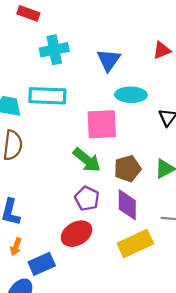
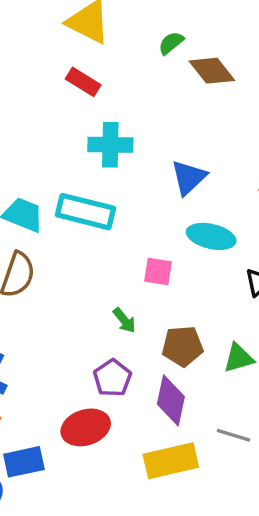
pink square: (102, 124) -> (158, 271), size x0.6
green arrow: (87, 160) -> (124, 320), size x0.6

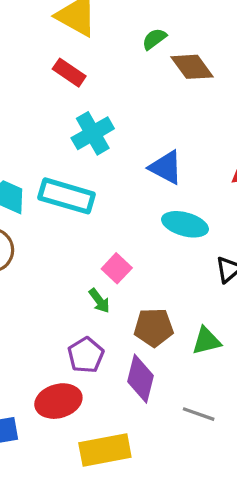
cyan cross: (110, 145) -> (93, 133), turned -33
blue triangle: (189, 177) -> (166, 167), turned -51
pink square: (158, 271) -> (117, 268), moved, turned 32
yellow rectangle: (171, 461) -> (105, 450), moved

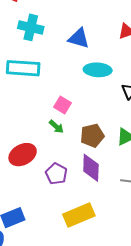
cyan cross: (93, 133) -> (31, 27), turned -35
purple pentagon: (86, 355) -> (56, 174), moved
red ellipse: (58, 401) -> (23, 155), moved

